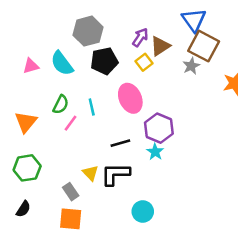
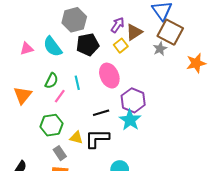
cyan star: (155, 152) -> (130, 120), size x1.5
green hexagon: (27, 168) -> (52, 125), moved
yellow triangle: (90, 173) -> (76, 138), turned -32

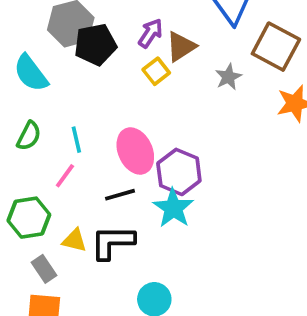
brown square: (170, 32) -> (276, 47), moved
black pentagon: (88, 45) -> (95, 45), moved
pink ellipse: (109, 76) -> (135, 151), moved
pink line: (60, 96) -> (65, 176), moved

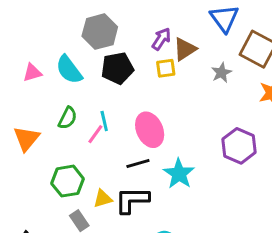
black pentagon: (95, 45) -> (117, 68), moved
yellow square: (156, 71) -> (166, 68), turned 30
purple hexagon: (179, 172) -> (239, 146), moved
pink line: (65, 176) -> (95, 134), moved
yellow triangle: (74, 240) -> (103, 199), turned -30

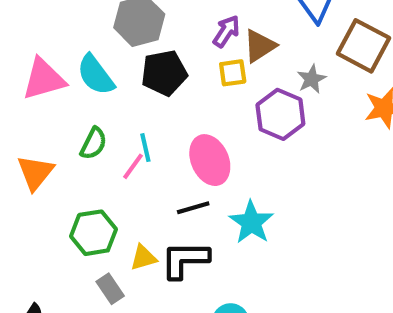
pink triangle: (32, 73) -> (44, 79), size x1.6
purple hexagon: (239, 146) -> (280, 114), moved

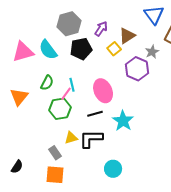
purple arrow: (226, 31) -> (101, 29), moved
yellow square: (233, 73) -> (114, 49), turned -32
green hexagon: (94, 233) -> (60, 109), moved

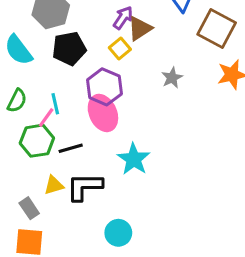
purple arrow: (101, 29) -> (123, 18), moved
gray star: (152, 52) -> (172, 78), moved
purple hexagon: (137, 69) -> (104, 87), moved
black line: (95, 114) -> (71, 148), moved

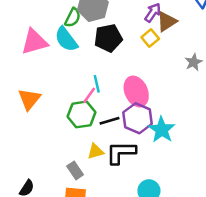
purple hexagon: (104, 87) -> (137, 118), moved
green semicircle: (17, 101) -> (73, 18), moved

